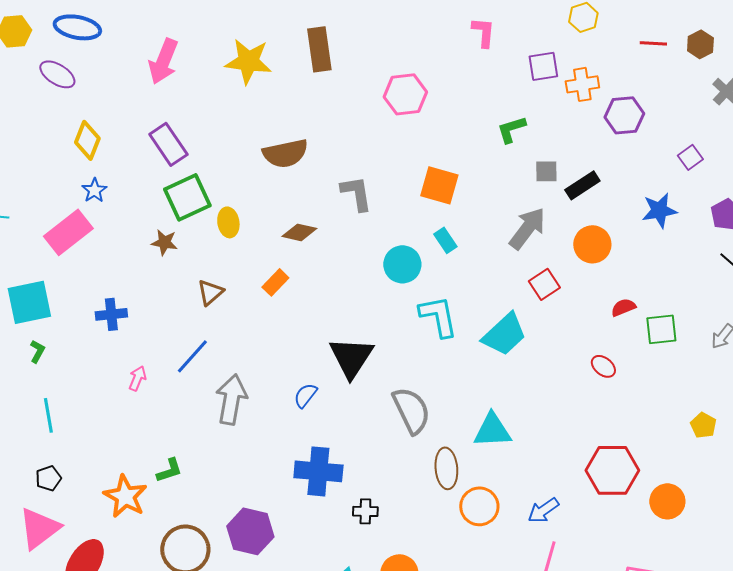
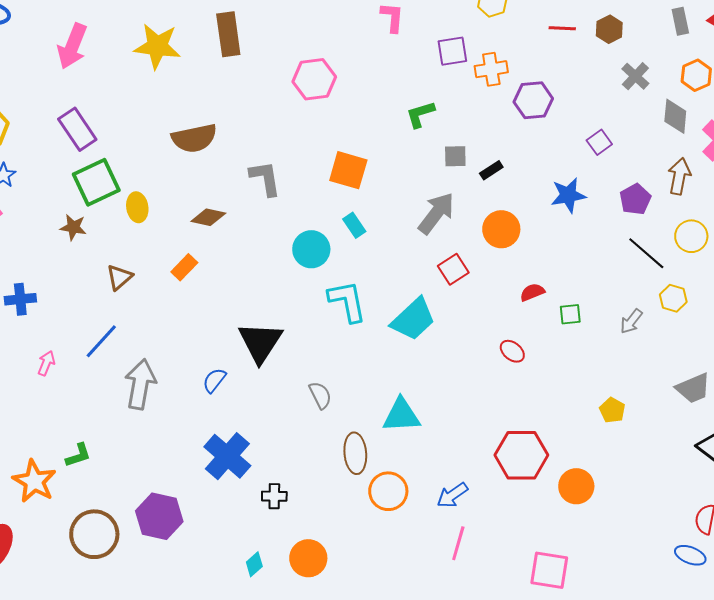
black rectangle: (582, 185) -> (491, 170), size x0.7
green square: (661, 329) -> (570, 314), size x0.7
gray semicircle: (411, 410) -> (320, 395), size x0.6
blue cross: (318, 471) -> (227, 456), turned 36

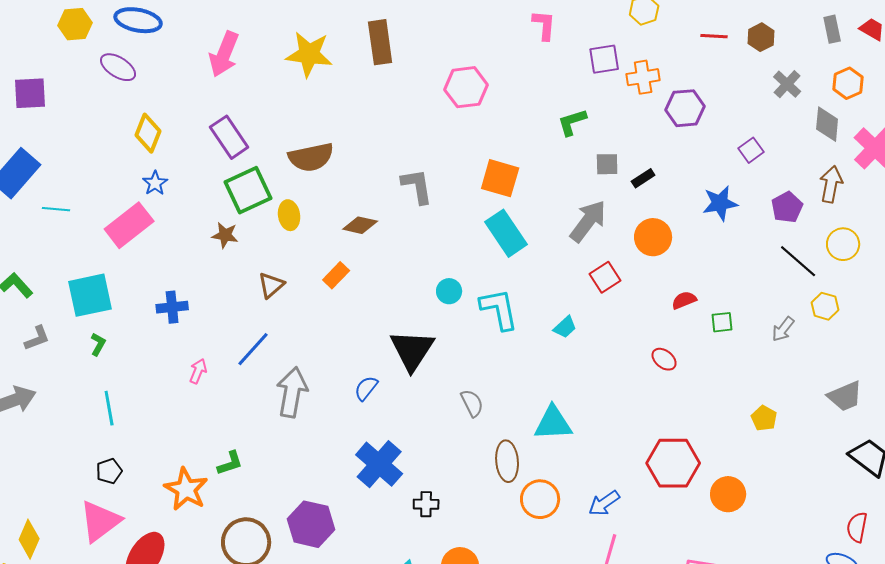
brown semicircle: (194, 138) -> (311, 157), moved
cyan rectangle: (354, 225) -> (506, 233), size x1.8
cyan circle: (311, 249) -> (449, 291), moved, size x0.7
cyan trapezoid: (413, 319) -> (565, 327), size x0.5

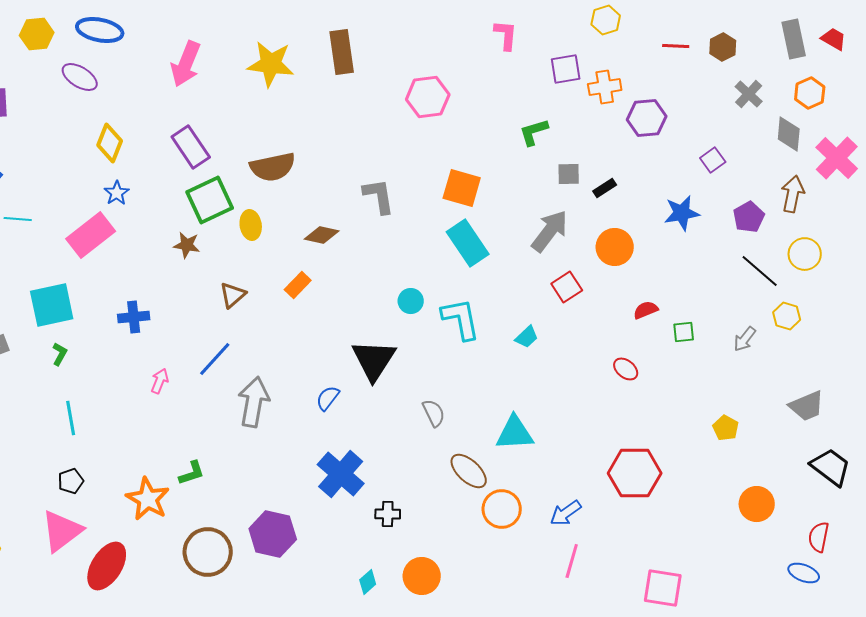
gray rectangle: (832, 29) -> (794, 39), size x1.4
brown ellipse: (507, 461) -> (469, 471), turned -42
orange circle: (728, 494) -> (757, 504), moved

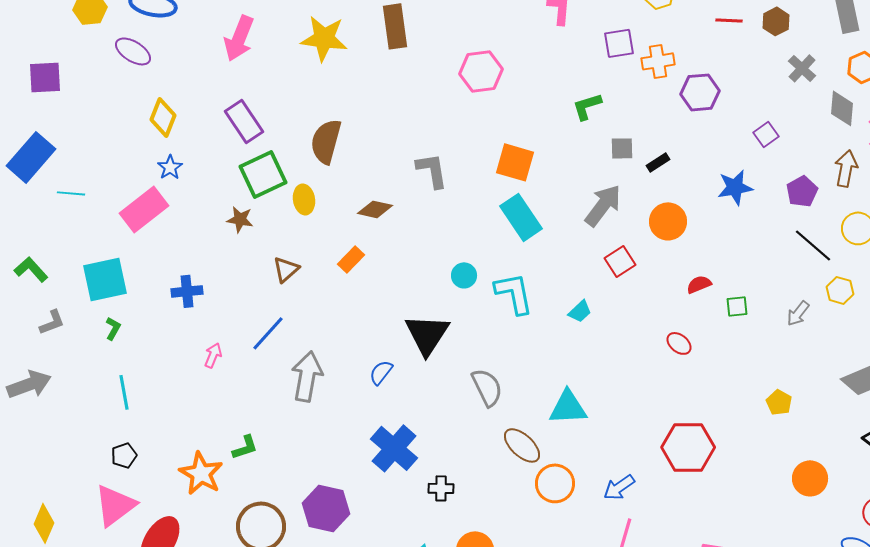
brown semicircle: (273, 167) -> (326, 141), turned 117
gray semicircle: (434, 413) -> (487, 387), size x1.4

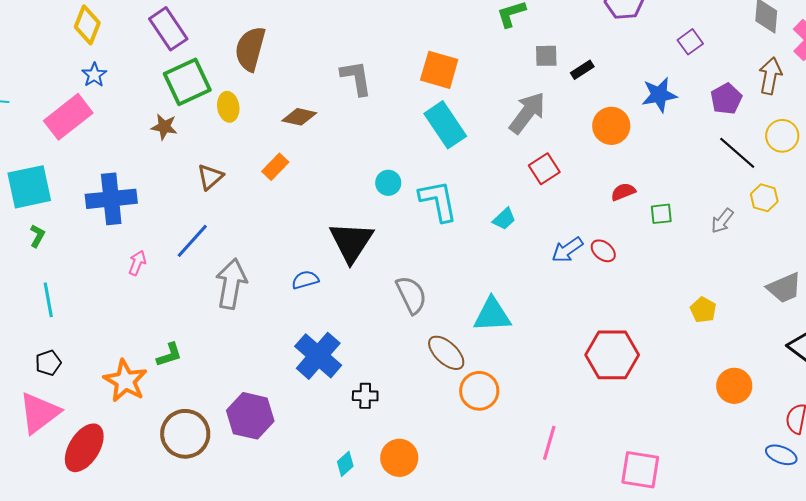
orange circle: (668, 221) -> (611, 126), moved
blue cross: (187, 291) -> (111, 199), size x1.6
blue semicircle: (381, 372) -> (305, 280), turned 36
blue arrow: (619, 487) -> (567, 250), moved

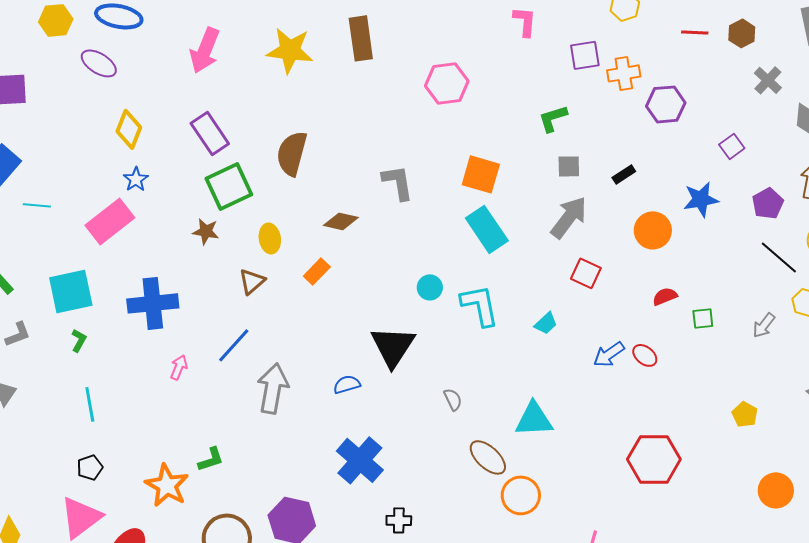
gray square: (546, 56) -> (569, 166), moved
yellow ellipse: (228, 107) -> (270, 238), moved
red square: (544, 169) -> (586, 273), turned -32
gray semicircle: (411, 295) -> (453, 399), size x0.6
black cross: (365, 396) -> (399, 520), moved

